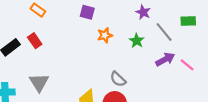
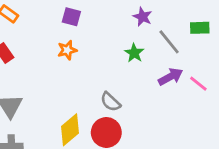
orange star: (105, 35) -> (67, 50), moved

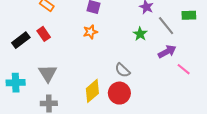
pink line: (198, 84) -> (184, 69), moved

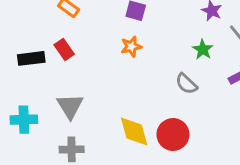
black rectangle: (21, 40) -> (31, 58), turned 30
gray semicircle: (122, 70) -> (186, 84), moved
yellow diamond: (92, 91) -> (134, 132), turned -65

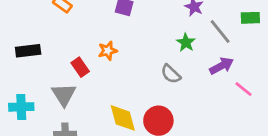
orange star: (131, 47) -> (108, 51), moved
red rectangle: (64, 50) -> (80, 67), moved

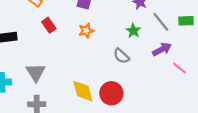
green rectangle: (250, 18) -> (186, 21), moved
orange star: (108, 51) -> (86, 31), moved
red rectangle: (80, 67) -> (49, 25), moved

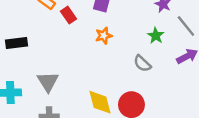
red rectangle: (49, 25) -> (69, 15), moved

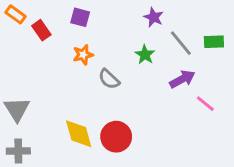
gray semicircle: (142, 63) -> (109, 79), moved

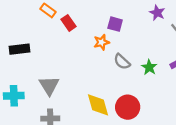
purple square: (80, 17) -> (115, 24), moved
green star: (145, 55) -> (149, 67), moved

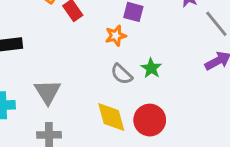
gray semicircle: (122, 62) -> (122, 74), moved
green star: (149, 67) -> (151, 68), moved

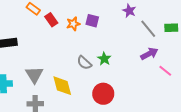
orange star: (116, 36) -> (73, 24), moved
yellow diamond: (111, 117) -> (62, 86), moved

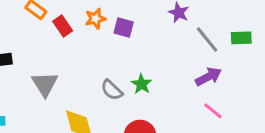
orange star: (73, 24) -> (95, 19), moved
pink line: (165, 71) -> (213, 111), moved
gray triangle: (34, 75) -> (45, 84), moved

